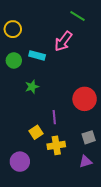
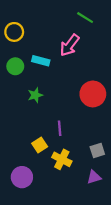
red circle: (85, 99) -> (93, 94), moved
yellow cross: (56, 145) -> (62, 159), turned 36

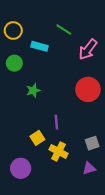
green line: (85, 18) -> (64, 29), moved
pink arrow: (70, 45) -> (88, 49), moved
cyan rectangle: (41, 61) -> (40, 46), moved

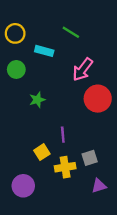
pink arrow: (88, 49) -> (83, 69), moved
gray square: (92, 143) -> (90, 158), moved
yellow cross: (58, 151) -> (65, 167), turned -36

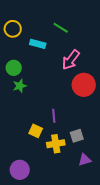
green circle: (16, 69) -> (14, 68), moved
green star: (37, 100) -> (20, 86), moved
yellow square: (42, 152) -> (36, 131), turned -32
purple circle: (23, 186) -> (20, 170), moved

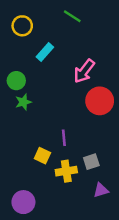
green line: (61, 28) -> (72, 16), moved
yellow circle: (13, 29) -> (22, 26), moved
cyan rectangle: (38, 44) -> (45, 52), turned -63

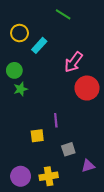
yellow circle: (22, 26) -> (20, 33), moved
yellow square: (42, 156) -> (37, 136), turned -32
gray square: (91, 162) -> (68, 149), moved
yellow cross: (66, 171) -> (49, 176), moved

